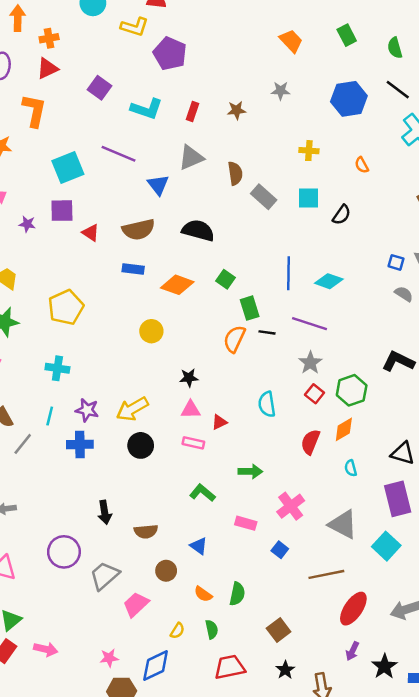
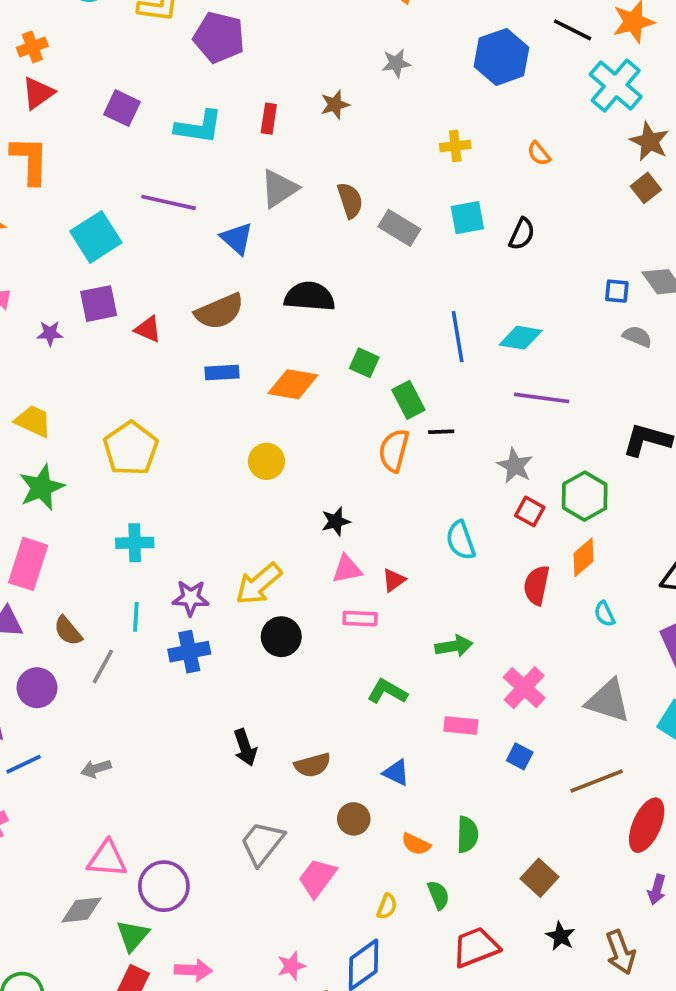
purple line: (310, 324) -> (542, 398), moved
purple circle: (64, 552) -> (164, 886), moved

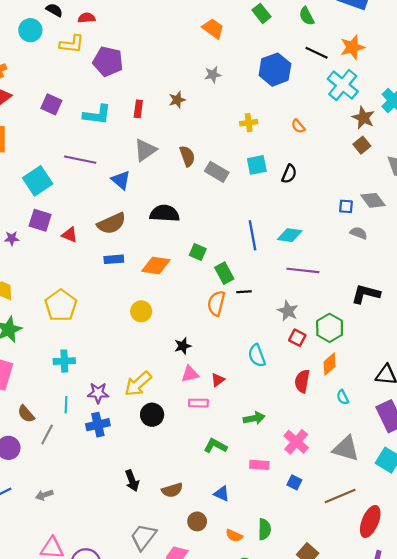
purple square: (99, 304) -> (40, 220), turned 30

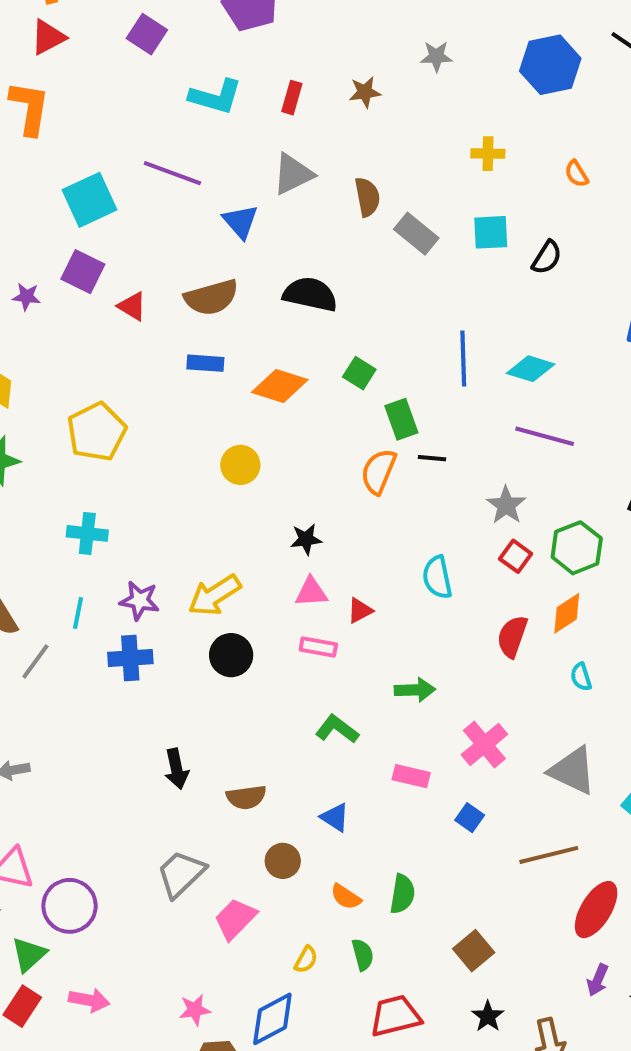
purple square: (51, 104) -> (147, 34), moved

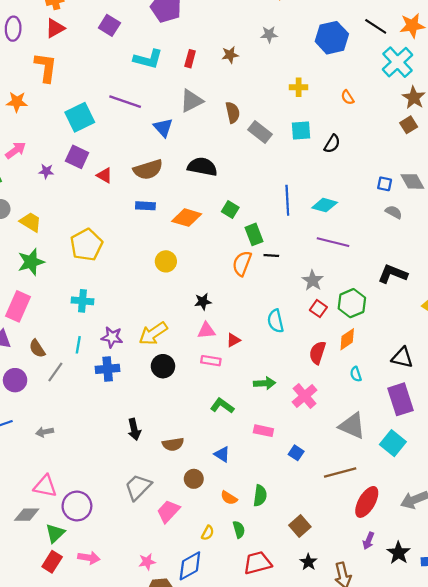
pink cross: (484, 745) -> (305, 396), moved

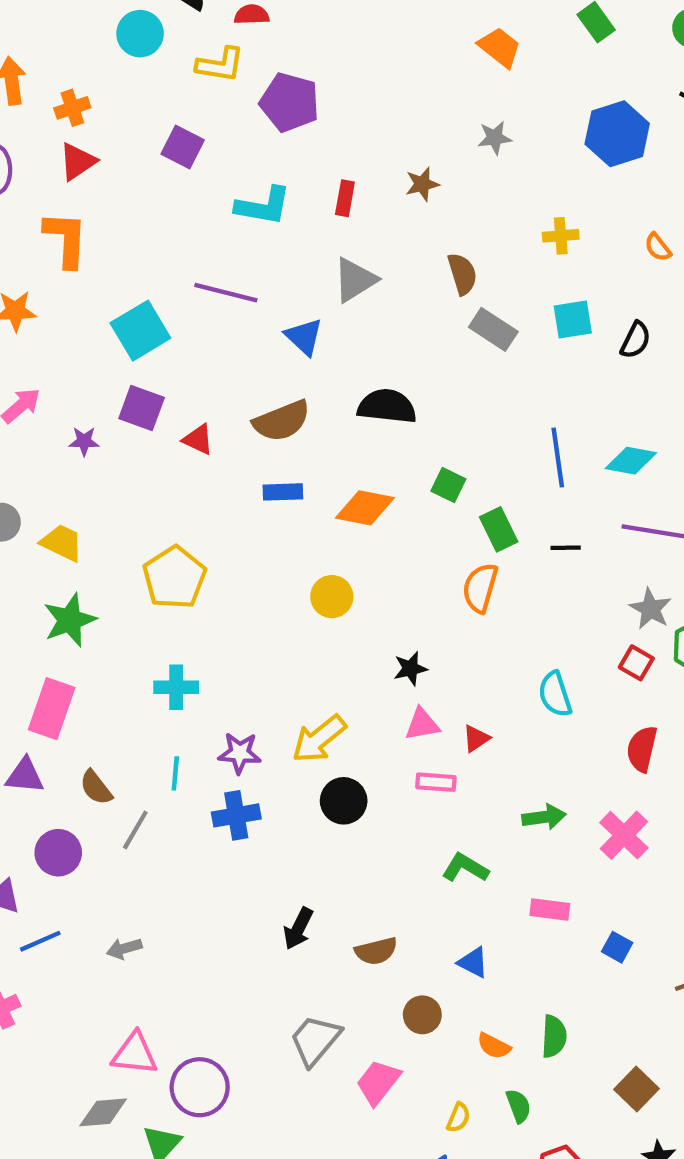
brown semicircle: (233, 112) -> (462, 274), moved
black line: (271, 256) -> (566, 548), moved
gray star: (313, 281) -> (651, 609), moved
black arrow: (134, 429) -> (298, 929), turned 45

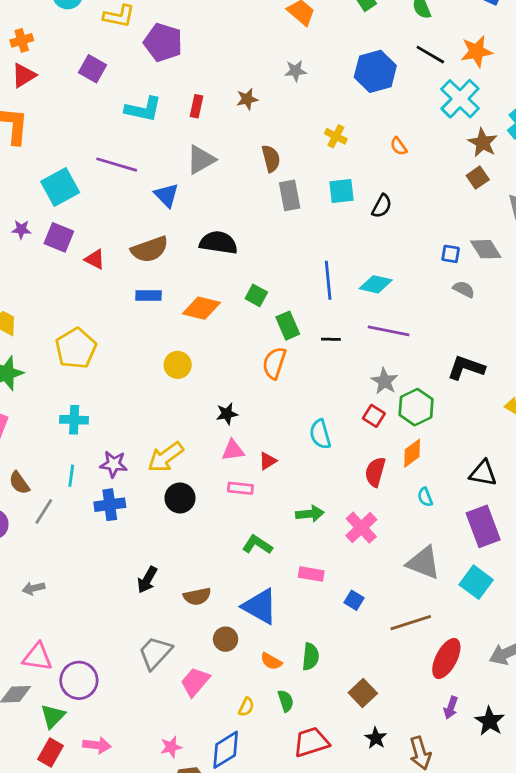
yellow cross: (561, 236) -> (336, 136), turned 30
gray rectangle: (493, 329) -> (290, 195), turned 44
purple star: (84, 441) -> (21, 229), moved
blue triangle: (473, 962) -> (260, 606), size x1.8

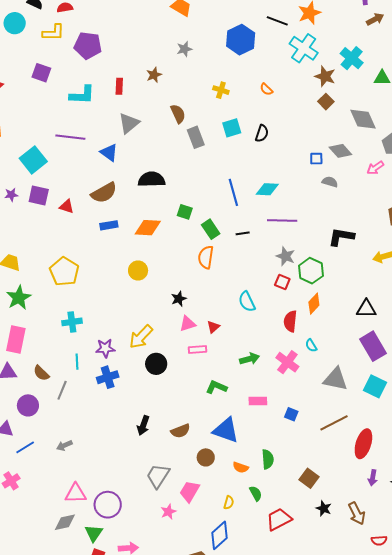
cyan semicircle: (425, 497) -> (311, 345), moved
pink star: (171, 747) -> (168, 512), moved

